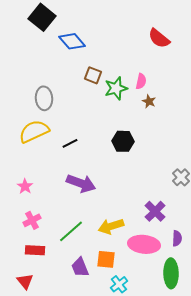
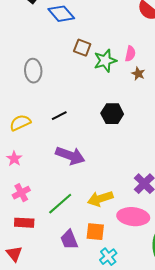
yellow semicircle: (34, 131) -> (20, 123), moved, size x0.7

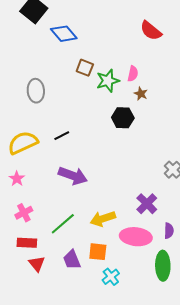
black hexagon: (112, 114) -> (123, 118), moved
yellow semicircle: (20, 123) -> (23, 143), size x1.4
red triangle: (14, 254) -> (37, 264), moved

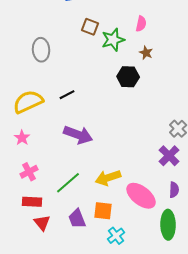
pink semicircle: (133, 74) -> (141, 24), moved
purple cross: (147, 204) -> (169, 156), moved
pink ellipse: (136, 237) -> (141, 196), turned 32

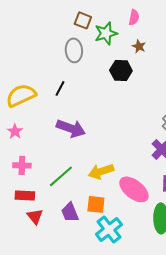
gray ellipse: (41, 50) -> (74, 50), moved
black line: (67, 95) -> (60, 88), turned -35
pink cross: (29, 172) -> (22, 165), turned 30
cyan cross: (116, 236) -> (109, 229), size x1.5

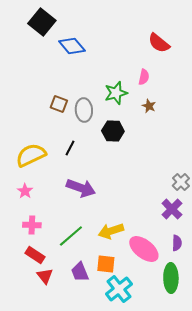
brown square: (83, 20) -> (59, 104), moved
black hexagon: (121, 70) -> (113, 131), moved
red rectangle: (25, 195) -> (35, 255), turned 30

